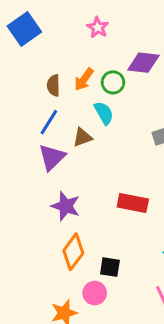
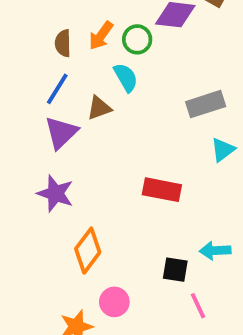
purple star: (66, 206) -> (55, 193), moved
black square: (110, 267) -> (175, 270), moved

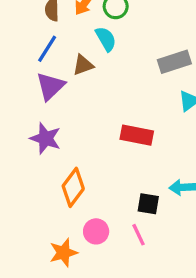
pink line: (198, 306) -> (138, 235), moved

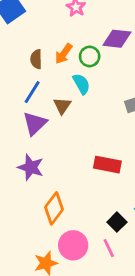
brown triangle: (83, 65) -> (62, 106), turned -36
black square: (148, 204) -> (117, 222), turned 36
pink circle: (96, 231) -> (73, 245), size x1.4

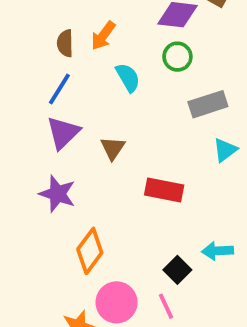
green circle: (90, 56) -> (177, 57), moved
brown triangle: (62, 106) -> (113, 148), moved

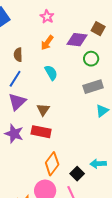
orange arrow: (103, 36) -> (47, 43), moved
green circle: (177, 57) -> (91, 59), moved
red rectangle: (164, 190) -> (41, 132), moved
orange diamond: (90, 251) -> (52, 164), moved

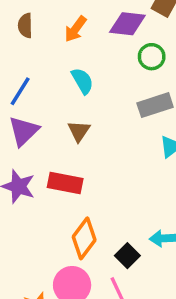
brown semicircle: (18, 55) -> (25, 25), moved
brown triangle: (43, 110) -> (79, 131), moved

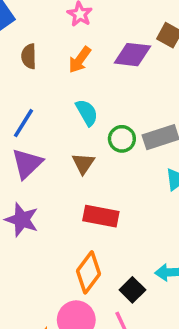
green circle: (152, 57) -> (122, 139), moved
red rectangle: (65, 183) -> (101, 216), moved

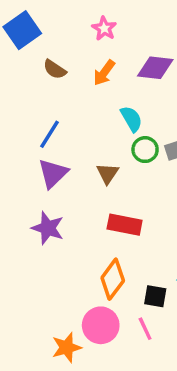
brown semicircle: (29, 56) -> (55, 69), turned -55
cyan semicircle: (87, 113) -> (131, 119), moved
black square: (132, 290) -> (155, 296), turned -35

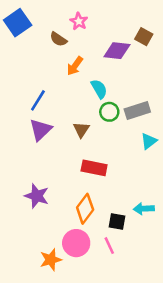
brown semicircle: (55, 69) -> (58, 39), moved
orange arrow: (104, 73) -> (75, 66), moved
purple star: (48, 228) -> (37, 196), moved

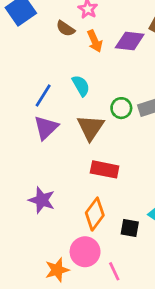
orange arrow: (75, 66) -> (95, 41), moved, turned -60
cyan semicircle: (99, 89) -> (81, 86), moved
brown triangle: (81, 130) -> (91, 128), size x1.5
pink line: (109, 246) -> (114, 271), moved

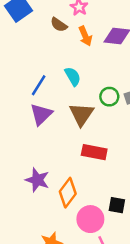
orange diamond: (95, 214) -> (68, 193), moved
pink circle: (85, 252) -> (90, 219), moved

